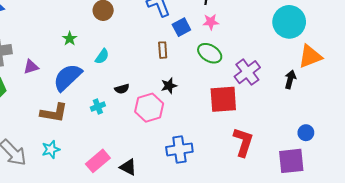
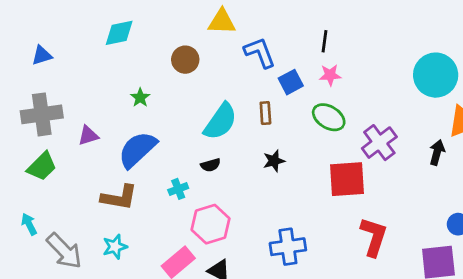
cyan semicircle: (102, 56) -> (220, 121), moved, size x1.8
pink hexagon: (149, 108) -> (211, 224), moved

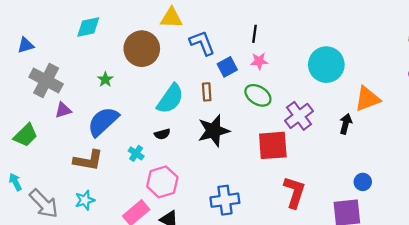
brown circle: (185, 60) -> (142, 49), size x1.6
cyan circle: (436, 75) -> (326, 65), moved
gray cross: (42, 114) -> (46, 81), moved, turned 36
black star: (274, 161) -> (214, 131), size x1.8
cyan cross: (178, 189) -> (136, 153), turned -35

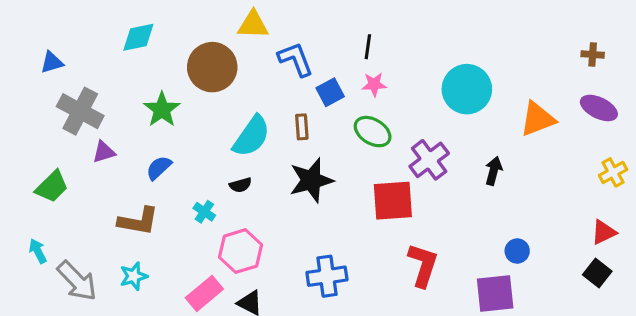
green star: (105, 79) -> (162, 110), size x1.6
orange triangle: (367, 99) -> (538, 119), moved
blue semicircle: (103, 122) -> (159, 168), size x0.6

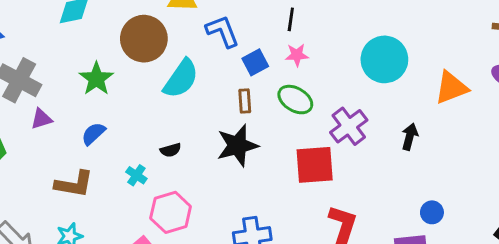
brown rectangle: (302, 127) -> (245, 101), moved
cyan semicircle: (252, 136) -> (181, 79), moved

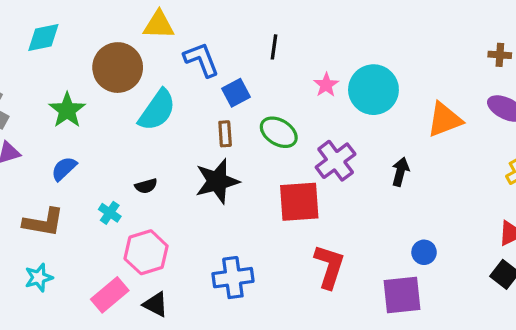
pink star: (297, 55) -> (326, 85), moved, turned -30

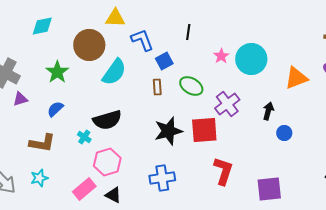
black star: (217, 181) -> (168, 131), moved
black semicircle: (146, 186) -> (107, 120), size x2.0
blue circle: (424, 252) -> (284, 133), moved

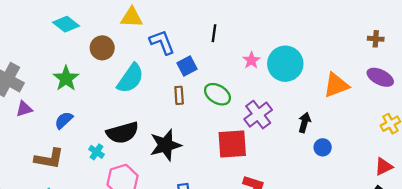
cyan diamond: (42, 26) -> (66, 24), moved, turned 50
brown circle: (89, 45) -> (102, 48), size x0.7
black star: (168, 131) -> (165, 145), moved

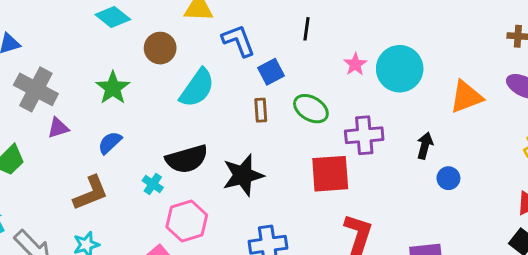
purple cross: (258, 115) -> (364, 135), turned 32
brown L-shape: (49, 159) -> (91, 193), turned -32

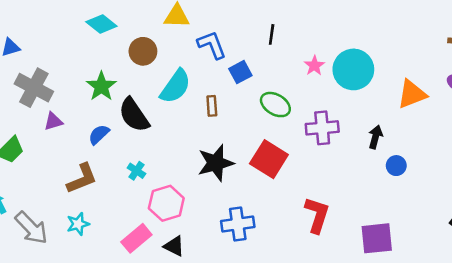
brown rectangle: (261, 110) -> (212, 106), moved
black semicircle: (187, 159) -> (134, 115), moved, turned 72
red square: (330, 174) -> (269, 159), moved, turned 36

